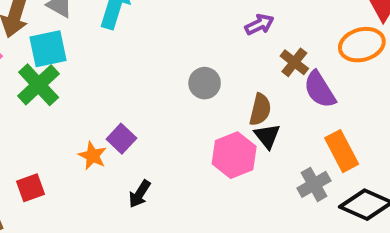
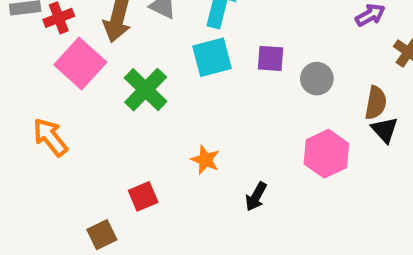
cyan square: (48, 49) -> (212, 57), moved
purple square: (121, 139) -> (271, 58), moved, turned -36
pink hexagon: (234, 155) -> (326, 154), moved

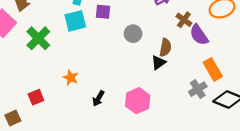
purple square: (271, 58) -> (103, 12), moved
black triangle: (385, 130) -> (158, 63), moved, turned 35
pink hexagon: (326, 154) -> (138, 101), moved

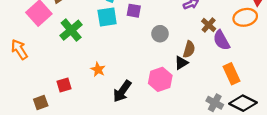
gray cross: (198, 89) -> (215, 103), moved, turned -35
black arrow: (98, 98) -> (122, 91), size x1.5
pink hexagon: (138, 101) -> (160, 79), moved

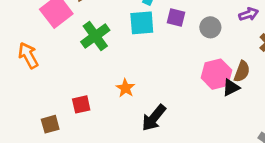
gray circle: (160, 34) -> (210, 27), moved
pink hexagon: (160, 79) -> (216, 74), moved

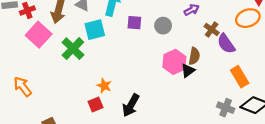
cyan square: (142, 23) -> (95, 30), moved
orange arrow: (28, 55) -> (23, 87), moved
red square: (81, 104) -> (96, 105), moved

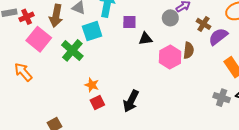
gray circle: (163, 26) -> (170, 18), moved
purple semicircle: (226, 44) -> (218, 37), turned 90
black triangle: (188, 71) -> (145, 39), moved, turned 32
orange star: (104, 86) -> (92, 85), moved
orange arrow: (23, 87) -> (23, 72), moved

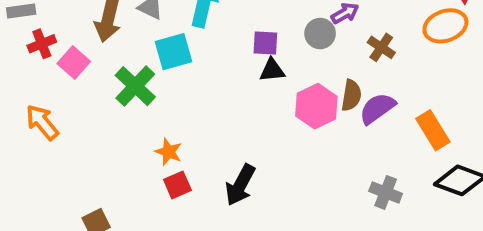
red cross: (27, 17) -> (42, 44), moved
purple square: (129, 22) -> (265, 43), moved
purple semicircle: (218, 37) -> (377, 108), moved
pink square: (39, 39) -> (74, 62), size x0.7
gray cross: (222, 98) -> (386, 192), moved

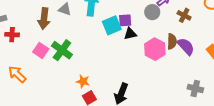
red cross: (42, 44) -> (12, 35), turned 32
cyan square: (173, 52) -> (112, 25), moved
pink square: (74, 62) -> (41, 50), moved
purple semicircle: (377, 108) -> (186, 46), turned 90

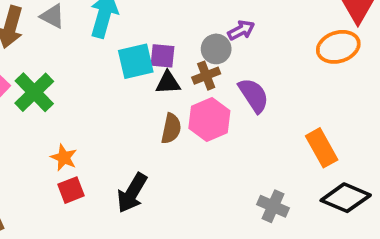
brown cross: (184, 15) -> (206, 76), moved, turned 32
brown semicircle: (172, 41) -> (171, 129), moved
purple semicircle: (186, 46) -> (254, 95), moved

